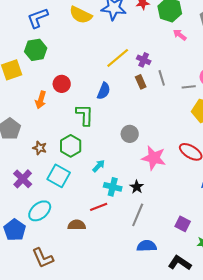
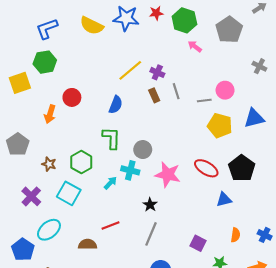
green L-shape: (85, 115) -> (111, 138), moved
cyan cross: (113, 187) -> (130, 170), moved

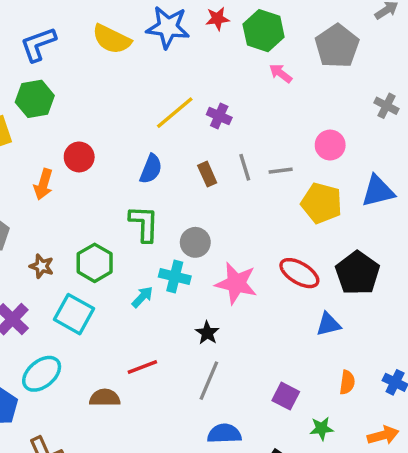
gray line: (176, 91) -> (245, 167), moved
brown rectangle: (154, 95) -> (207, 174), moved
gray line: (204, 101) -> (281, 171), moved

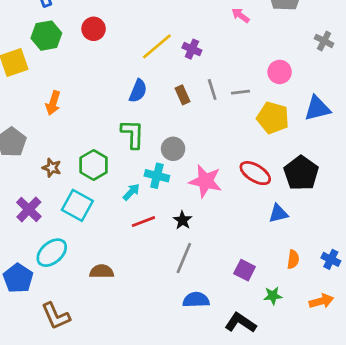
red circle: (79, 157) -> (94, 29), moved
red line: (142, 367) -> (143, 222), moved

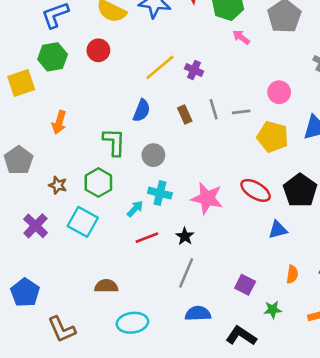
green L-shape: (133, 134) -> (114, 142), moved
gray circle: (173, 149) -> (153, 155), moved
cyan ellipse: (52, 253) -> (132, 323), moved, turned 32

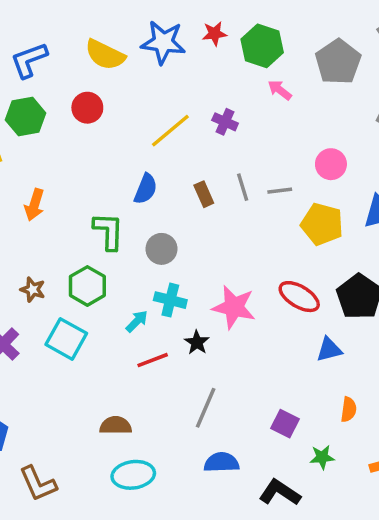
purple cross: (194, 70) -> (225, 122), moved
black star: (185, 236) -> (197, 342), moved
brown semicircle: (106, 286) -> (116, 425), moved

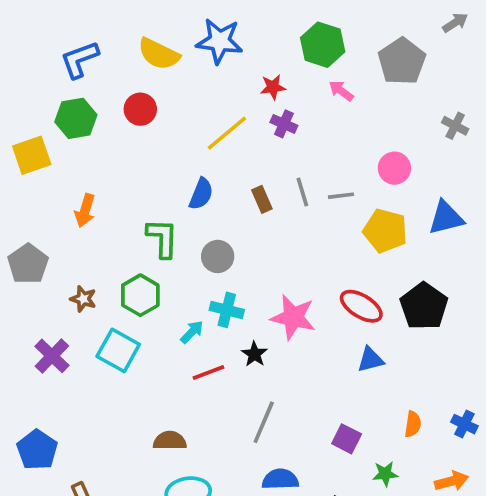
red star: (214, 34) -> (273, 87), moved
blue triangle: (329, 349) -> (370, 360), moved

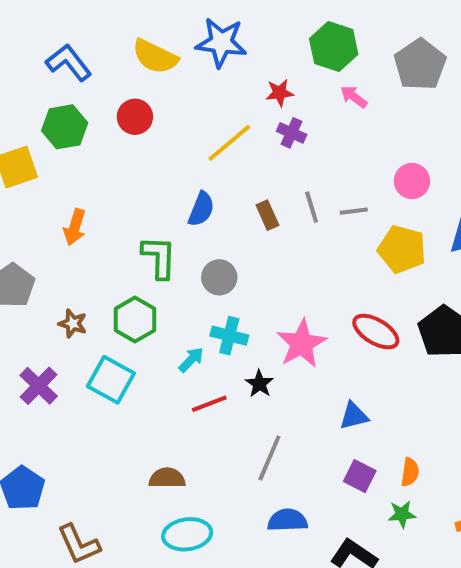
blue L-shape: (80, 59) -> (69, 63), turned 72
pink star: (293, 317) -> (302, 344), turned 30
blue triangle: (370, 360) -> (354, 416), moved
orange semicircle: (413, 424) -> (410, 472), moved

